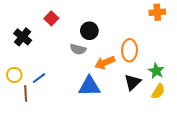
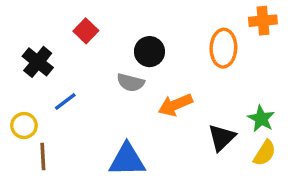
orange ellipse: (129, 50) -> (223, 48), moved
blue line: (39, 78) -> (65, 101), moved
blue triangle: (89, 86) -> (127, 160), moved

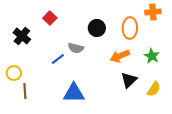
black circle: (149, 52) -> (97, 28), moved
blue line: (65, 101) -> (58, 59), moved
orange arrow: (175, 105) -> (120, 56), moved
green star: (261, 119) -> (152, 56), moved

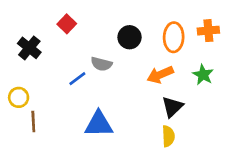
orange cross: (153, 12) -> (208, 31), moved
yellow semicircle: (154, 89) -> (168, 136), moved, turned -35

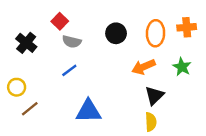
gray semicircle: (101, 64) -> (72, 42), moved
brown line: (33, 121) -> (30, 109), turned 54

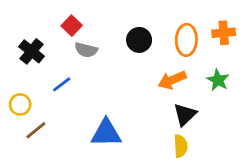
blue line: (69, 70) -> (62, 84), moved

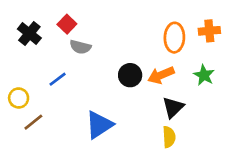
black circle: (139, 40) -> (130, 75), moved
black cross: (32, 51) -> (29, 34), moved
blue triangle: (106, 133) -> (99, 125), turned -32

